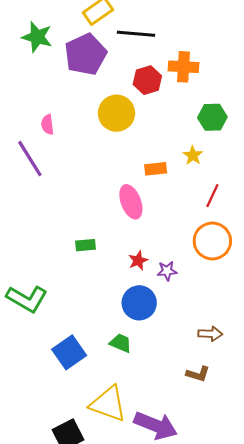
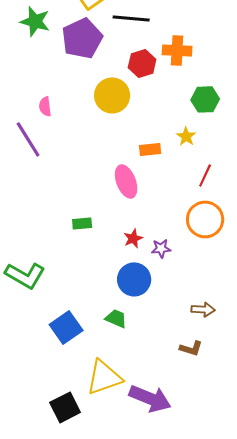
yellow triangle: (108, 404) -> (104, 377), turned -39

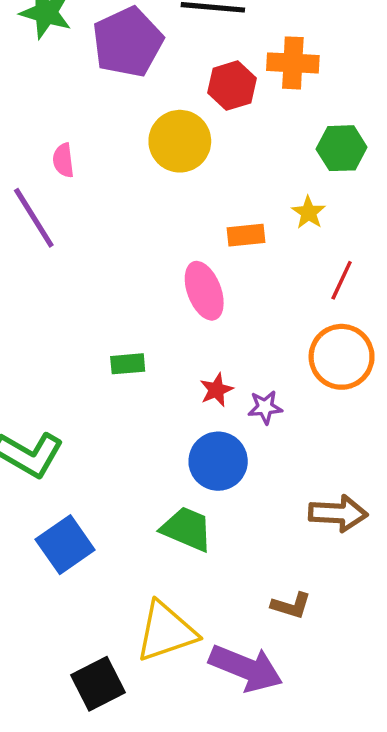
brown arrow: (203, 309) -> (338, 513), size x1.4
green trapezoid: (116, 318) -> (187, 529), size x1.4
blue square: (66, 327) -> (65, 545), moved
brown L-shape: (191, 348) -> (291, 605), moved

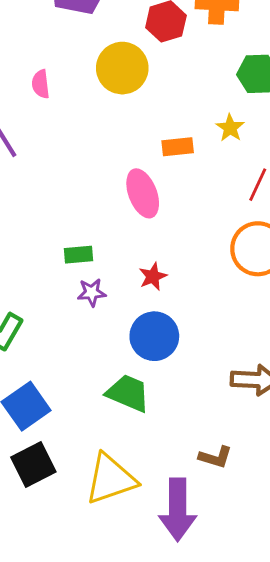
pink semicircle: (63, 160) -> (41, 84), moved
purple star: (265, 407) -> (92, 292), moved
purple arrow: (246, 668) -> (178, 510), turned 68
black square: (98, 684) -> (33, 464), moved

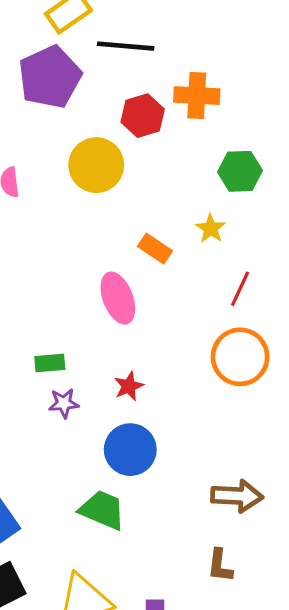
orange rectangle: (178, 147) -> (155, 249), turned 40
brown L-shape: (216, 457) -> (220, 566), moved, turned 80

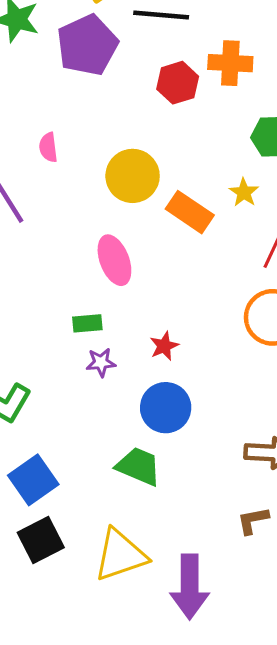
yellow circle: (96, 165) -> (133, 176), moved
orange rectangle: (155, 249) -> (190, 212), size x1.4
pink ellipse: (118, 298) -> (114, 260), moved
brown L-shape: (220, 566) -> (253, 520), turned 72

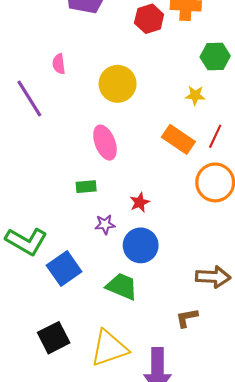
yellow star: (244, 192) -> (195, 95), turned -30
orange rectangle: (190, 212) -> (178, 139), moved
purple star: (101, 363) -> (105, 224), moved
blue square: (33, 480) -> (64, 268), moved
brown L-shape: (253, 520) -> (187, 318), moved

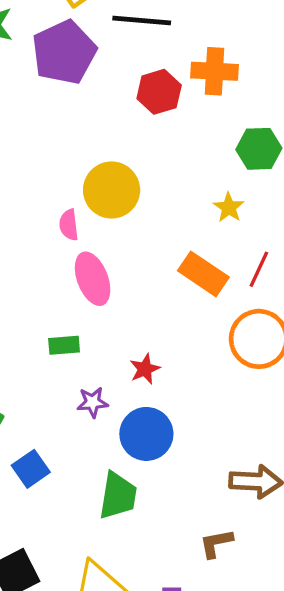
pink semicircle: (59, 64) -> (69, 225), moved
yellow star: (195, 95) -> (229, 207), turned 30
blue square: (64, 268) -> (31, 469), size x0.7
green trapezoid: (122, 286) -> (118, 496), turned 76

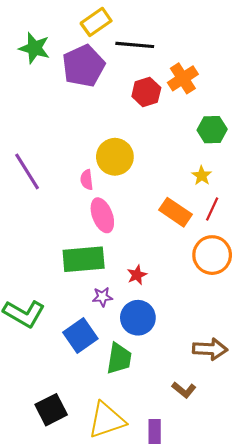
orange cross: (215, 71) -> (183, 78), turned -36
yellow star: (229, 207) -> (202, 176), moved
green rectangle: (64, 345) -> (84, 259), size x2.0
blue square: (31, 469) -> (80, 336), moved, size x1.4
brown L-shape: (216, 543) -> (184, 390), turned -130

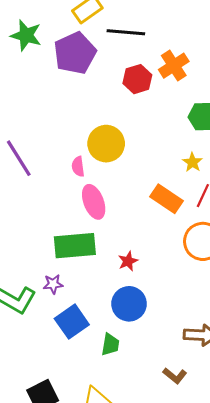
purple star: (102, 297) -> (53, 284), moved
green trapezoid: (119, 359) -> (110, 344), size x0.7

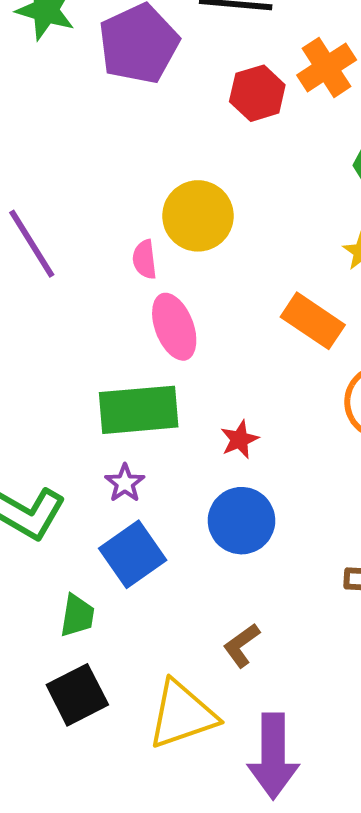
purple star: (53, 284) -> (125, 483), moved, turned -30
green trapezoid: (110, 344) -> (77, 616), moved
brown L-shape: (175, 376) -> (242, 645), moved, turned 105

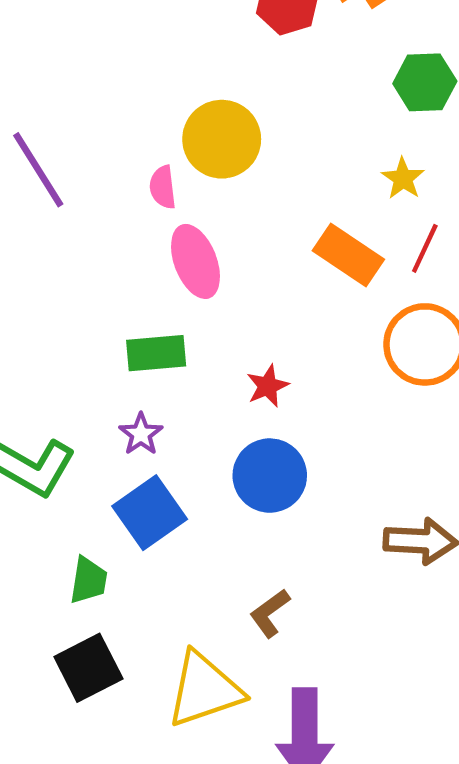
green rectangle: (139, 410) -> (156, 353), size x0.7

